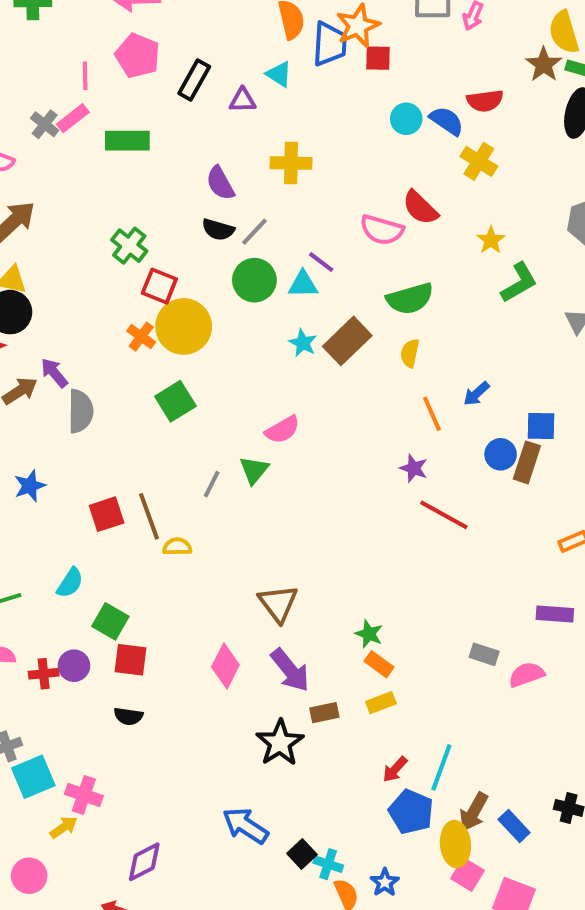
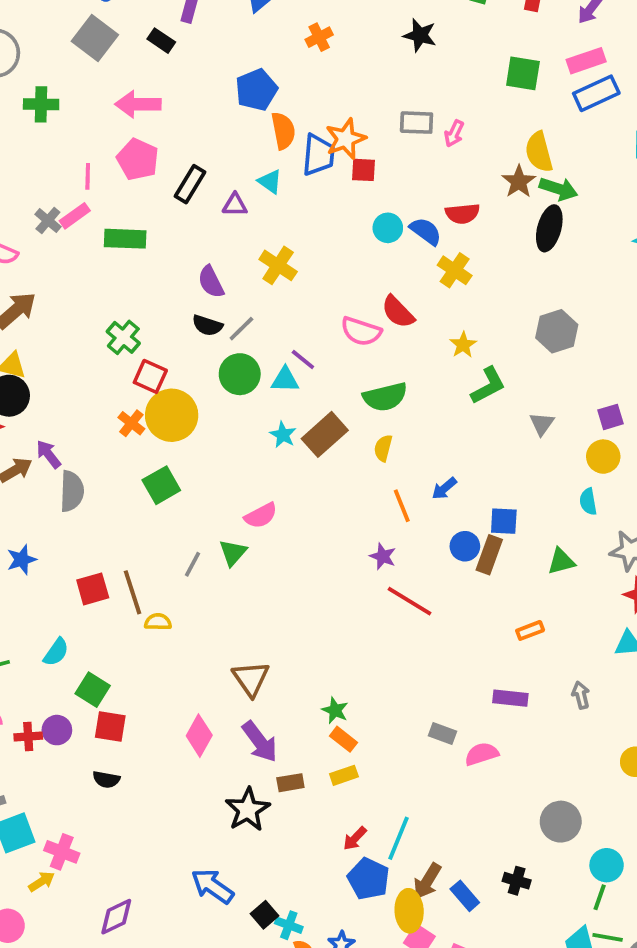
yellow cross: (291, 163) -> (278, 265), turned 30

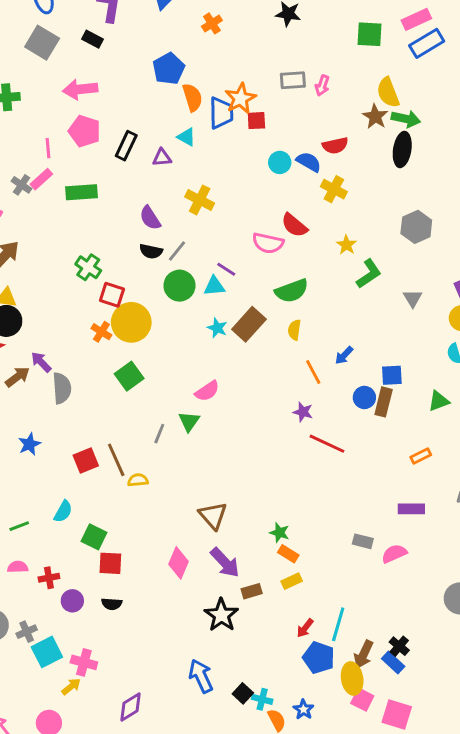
purple circle: (57, 730) -> (72, 601), moved
black cross: (517, 881) -> (399, 646), moved, turned 30
blue arrow: (212, 886) -> (201, 676), turned 36

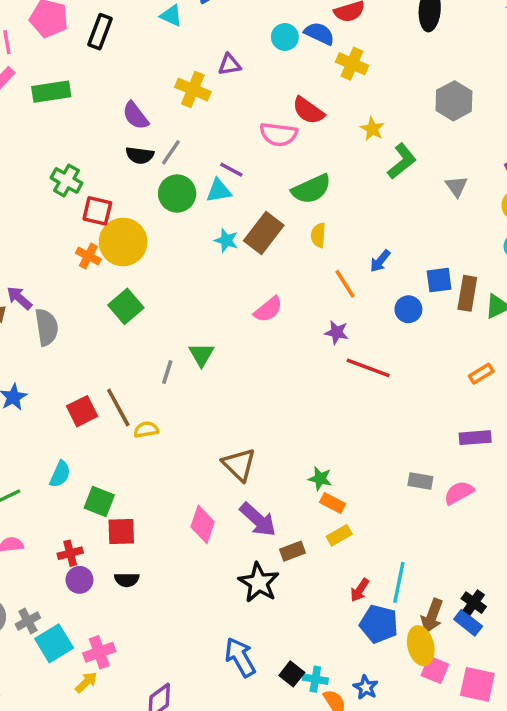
purple triangle: (162, 158) -> (229, 65), moved
pink semicircle: (207, 391) -> (268, 309), moved
brown rectangle: (384, 402) -> (467, 293), moved
red cross: (49, 578) -> (70, 553), moved
pink cross: (84, 662) -> (99, 652), turned -30

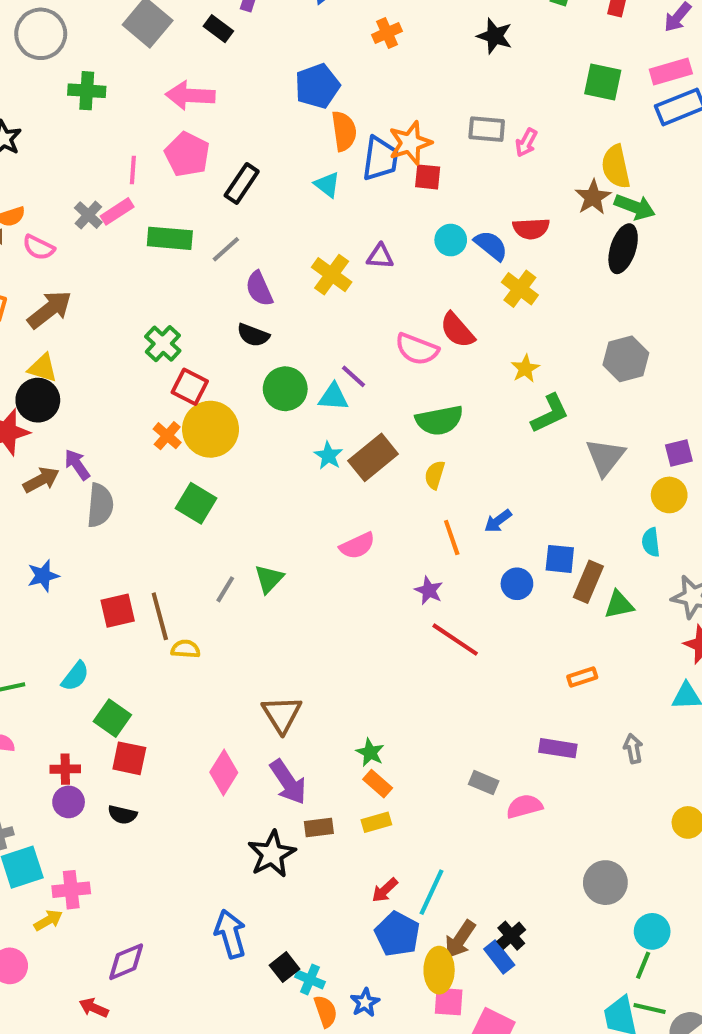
gray line: (171, 152) -> (226, 249), moved
gray triangle: (456, 186) -> (605, 457), size x1.5
green square: (126, 306) -> (196, 503), turned -32
pink square: (435, 670) -> (449, 1002), turned -32

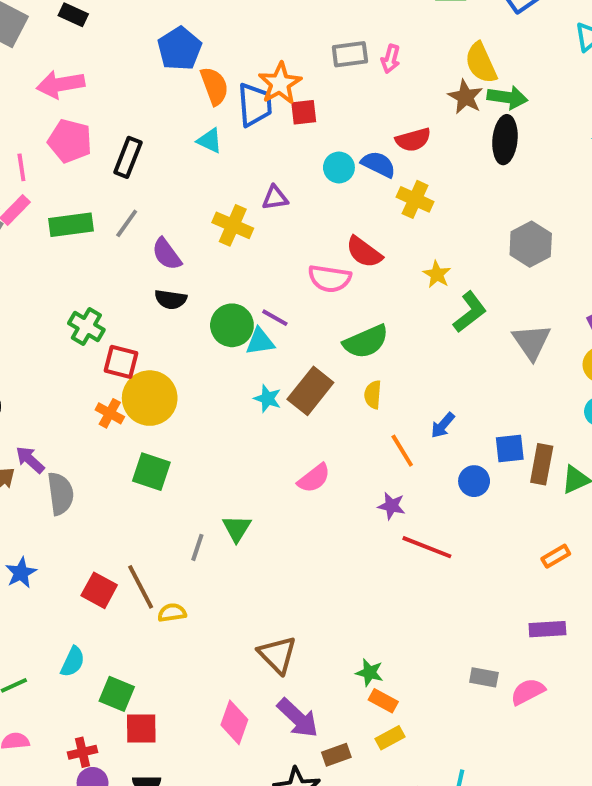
green circle: (285, 389) -> (232, 325), moved
red square: (118, 611) -> (99, 590), turned -36

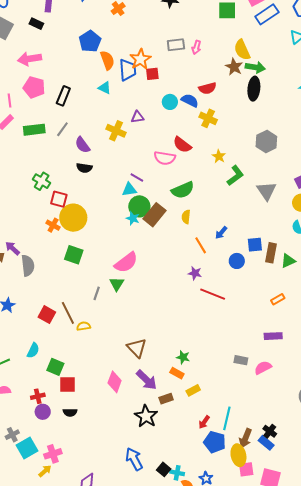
green circle: (232, 325) -> (139, 206), moved
pink semicircle: (314, 478) -> (126, 262), moved, size x1.4
orange rectangle: (383, 701) -> (177, 373), moved

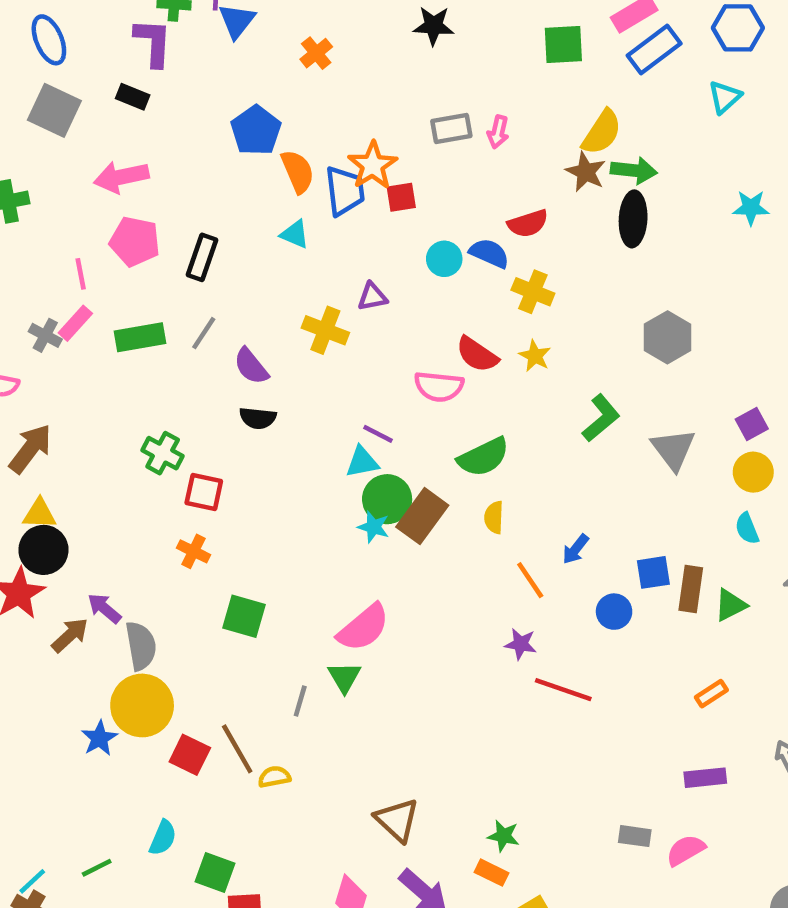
yellow semicircle: (242, 50) -> (602, 132), turned -120
yellow star: (219, 156) -> (535, 356), moved
yellow circle: (73, 218) -> (142, 705), moved

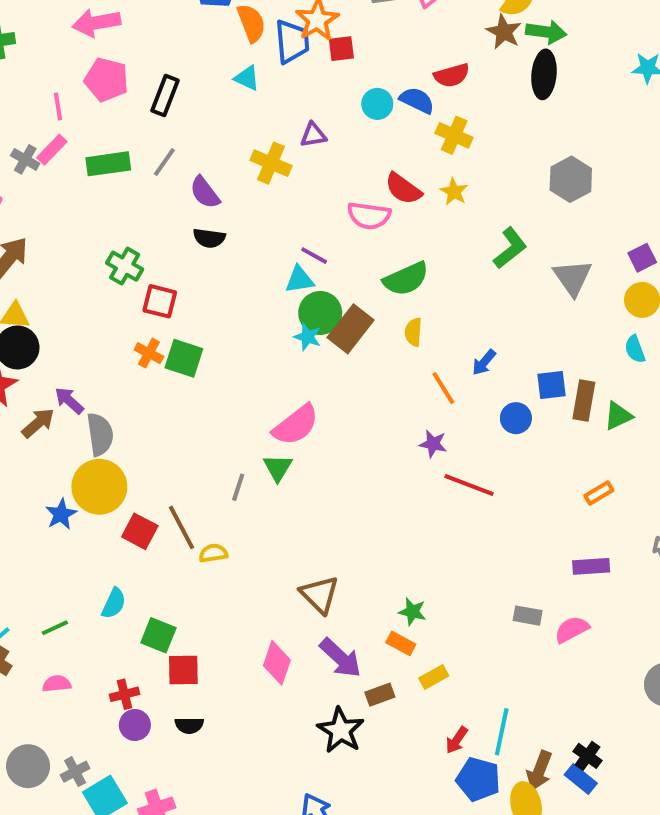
green square: (244, 616) -> (184, 358), moved

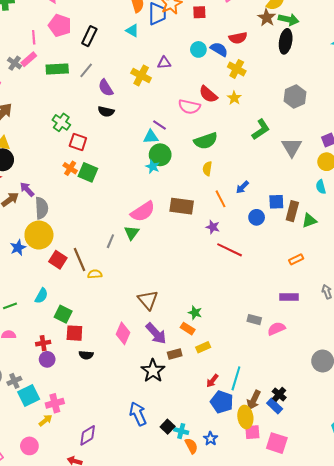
red square: (341, 49) -> (199, 12), moved
brown rectangle: (351, 329) -> (182, 206), moved, turned 55
black semicircle: (189, 725) -> (86, 355), moved

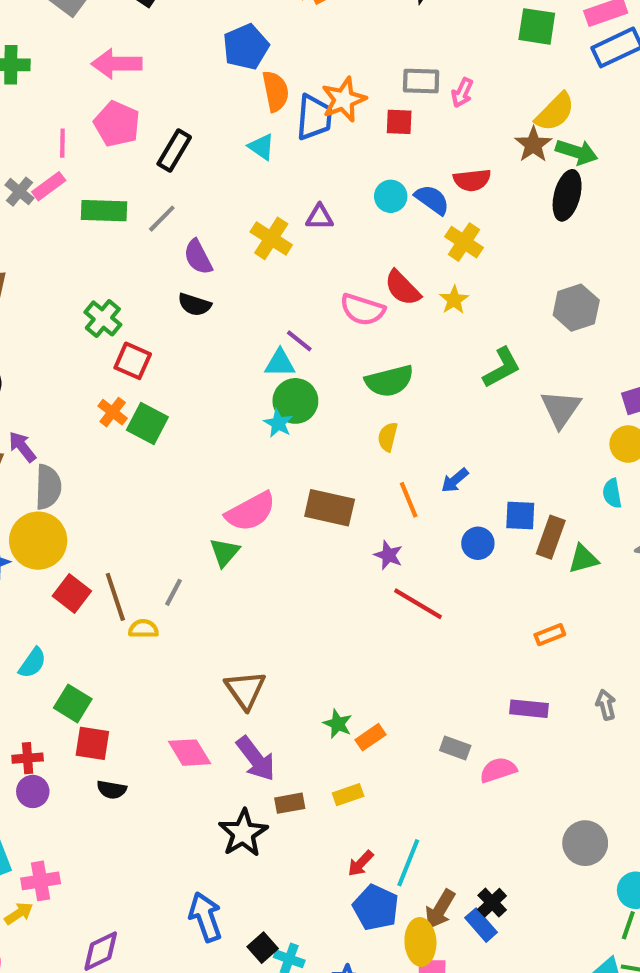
gray line: (110, 241) -> (174, 592), moved
orange rectangle: (188, 329) -> (370, 737), moved, turned -72
pink diamond: (123, 333) -> (190, 753), turned -60

